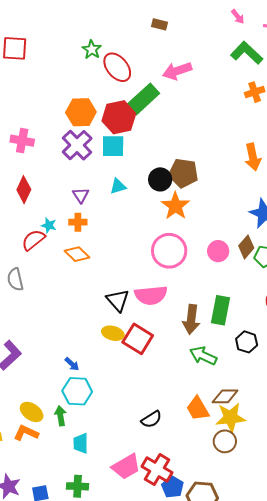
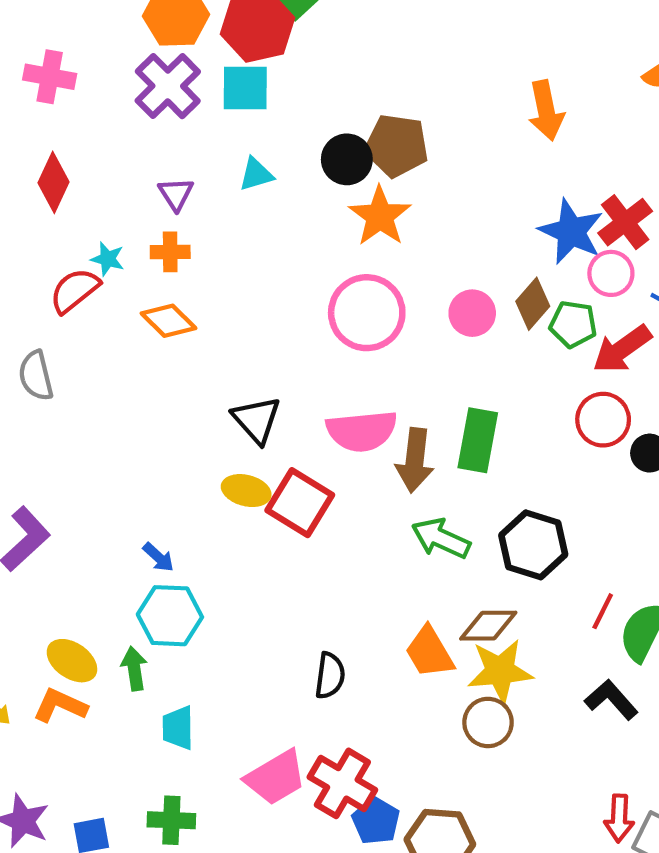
pink semicircle: (151, 295) -> (362, 431), moved
black hexagon: (247, 342) -> (533, 545), moved, size x1.4
black semicircle: (151, 419) -> (330, 676), turned -50

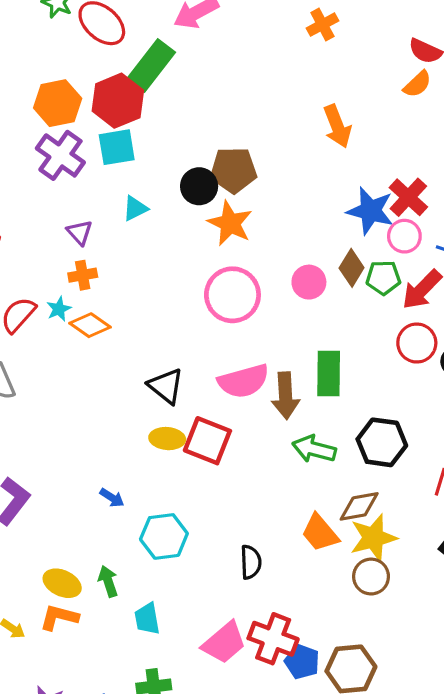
cyan star: (108, 259) -> (59, 309), moved, turned -30
cyan hexagon: (170, 616) -> (164, 536), moved

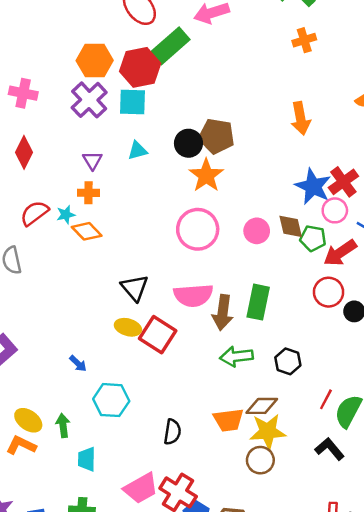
brown diamond: (352, 268) -> (291, 226), turned -56
black hexagon: (382, 442) -> (288, 361), size x0.7
green arrow: (314, 449) -> (236, 356), turned -32
orange trapezoid: (320, 533) -> (228, 420), turned -68

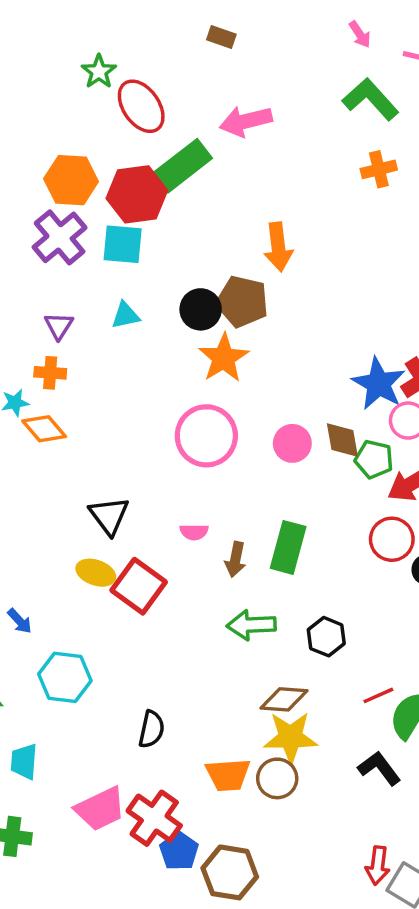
orange arrow: (301, 118) -> (278, 247), moved
pink semicircle: (193, 295) -> (194, 532), size x0.5
brown arrow: (223, 312) -> (235, 559), size x0.7
red line: (326, 399) -> (378, 695), turned 35
orange trapezoid: (228, 420) -> (228, 775), moved

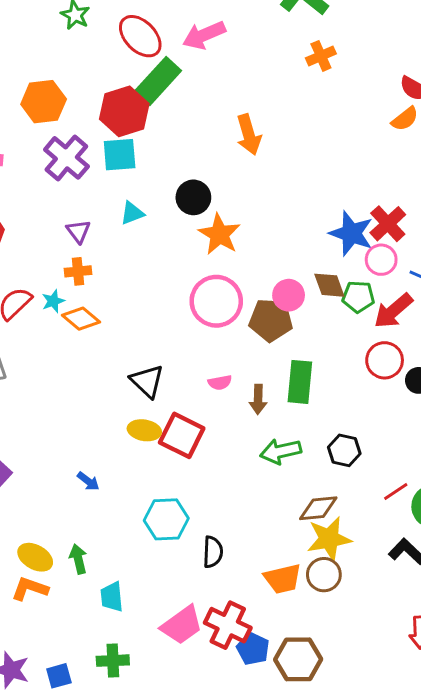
red ellipse: (141, 106) -> (140, 36), moved
orange hexagon: (71, 180) -> (44, 102), moved
brown pentagon: (242, 302) -> (271, 320), moved
cyan hexagon: (65, 677) -> (166, 519), moved

